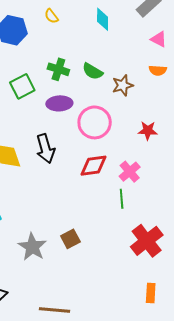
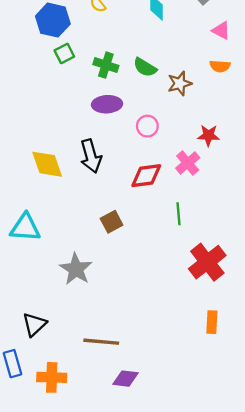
green square: (22, 86) -> (64, 53), moved, size x0.7
pink circle: (95, 122) -> (147, 126), size x0.6
pink cross: (130, 172) -> (188, 163), moved
brown square: (70, 239) -> (112, 222), moved

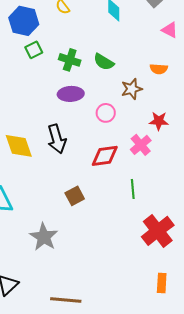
orange semicircle: (220, 66) -> (159, 69), moved
brown star: (180, 83) -> (132, 89), moved

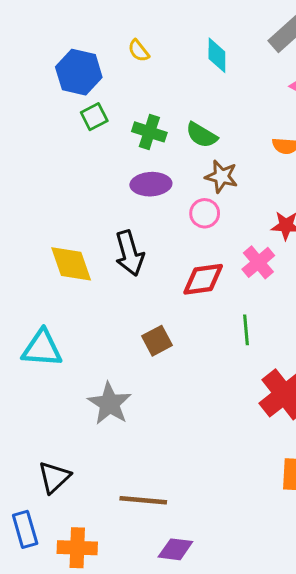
brown star: (132, 89) -> (221, 176), moved, turned 30

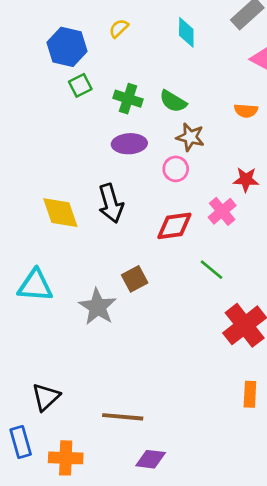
yellow semicircle: (139, 51) -> (119, 28), turned 84
green line: (246, 330) -> (211, 270), turned -45
gray star: (109, 404) -> (97, 307), moved

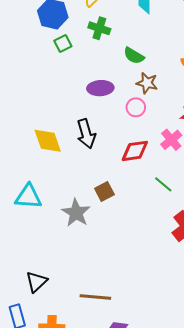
green cross: (128, 99) -> (99, 28), moved

